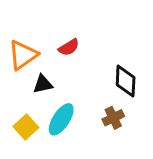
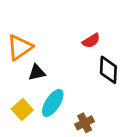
red semicircle: (69, 47) -> (91, 41), moved
brown cross: (113, 118) -> (85, 123), moved

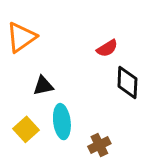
orange triangle: (20, 47) -> (21, 37), moved
cyan ellipse: (53, 103) -> (62, 122), turned -40

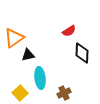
orange triangle: (21, 37) -> (14, 38), moved
yellow square: (26, 129) -> (20, 93), moved

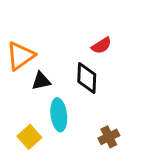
black diamond: (82, 53) -> (87, 78), moved
brown cross: (64, 93) -> (109, 137), moved

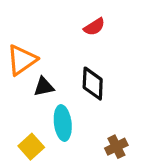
red semicircle: (101, 46) -> (94, 27), moved

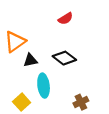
black diamond: (93, 84) -> (64, 58), turned -55

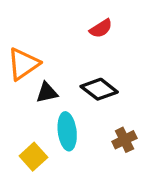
brown cross: (81, 102) -> (124, 140), moved

